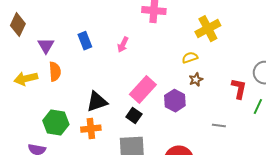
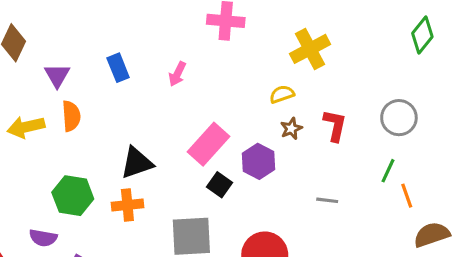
red L-shape: (239, 89) -> (335, 125), moved
black square: (134, 116) -> (219, 185), moved

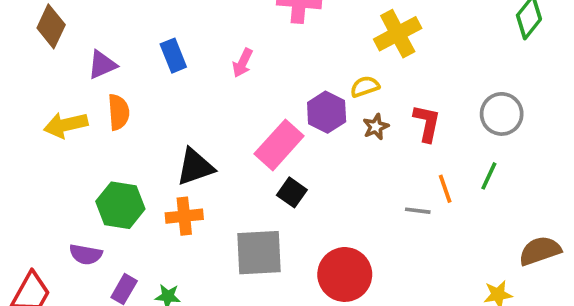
purple triangle: (57, 75) -> (102, 65), turned 36
purple hexagon: (258, 161) -> (327, 112), moved
orange line: (407, 196) -> (445, 189), moved

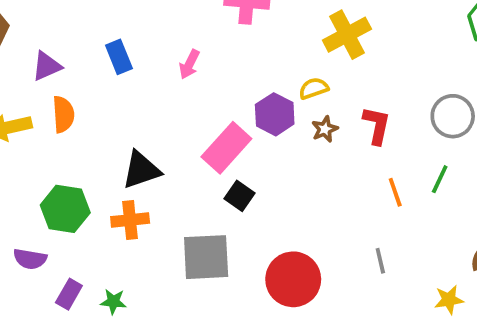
gray line: (418, 211) -> (380, 261), moved, turned 70

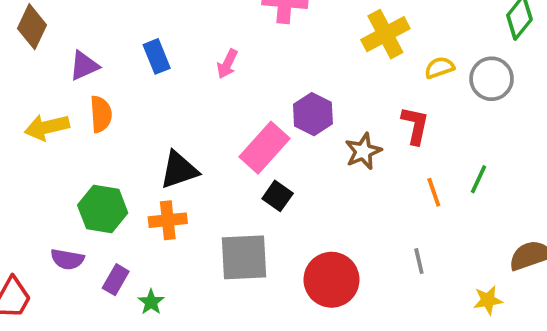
yellow semicircle: (314, 88) -> (439, 68), moved
gray circle: (453, 116) -> (492, 79), moved
brown star: (325, 129) -> (363, 151), moved, size x1.4
purple rectangle: (69, 294) -> (116, 280), moved
green star: (113, 302) -> (151, 302), turned 30

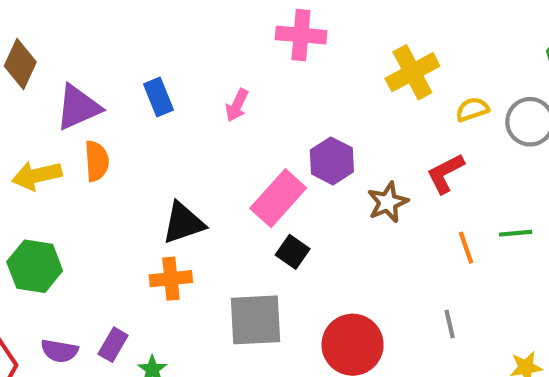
purple triangle: (84, 66) -> (78, 107), size x1.4
red L-shape: (415, 125) -> (445, 173), turned -129
green line: (479, 179) -> (516, 233), turned 60
green hexagon: (103, 209) -> (35, 266), moved
purple semicircle: (67, 259) -> (59, 351), moved

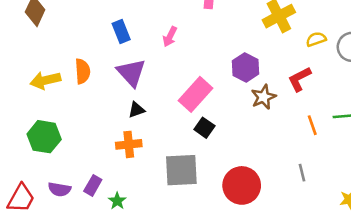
purple triangle: (78, 107) -> (131, 73), moved, turned -48
purple hexagon: (332, 161) -> (246, 67), moved
black triangle: (183, 223) -> (136, 110), size x0.6

